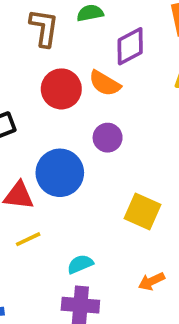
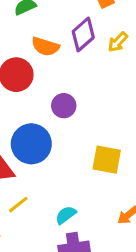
purple diamond: (130, 46) -> (83, 34), moved
orange semicircle: (105, 83) -> (45, 46), moved

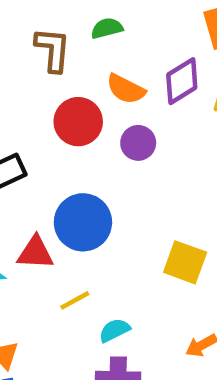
purple circle: (64, 106) -> (138, 143), moved
yellow line: (18, 205) -> (75, 300), moved

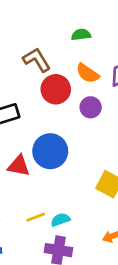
brown L-shape: (53, 50) -> (37, 60), moved, turned -44
yellow line: (75, 300) -> (36, 217), moved

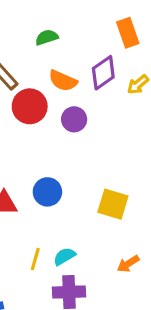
blue circle: (50, 151) -> (47, 192), moved, size x0.7
yellow line: (36, 217) -> (35, 259), turned -42

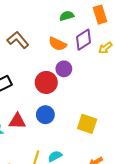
green semicircle: (47, 37) -> (67, 16), moved
red circle: (30, 106) -> (46, 82), moved

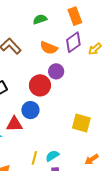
orange rectangle: (100, 15) -> (75, 16), moved
green semicircle: (67, 16) -> (40, 19), moved
blue circle: (45, 115) -> (30, 110), moved

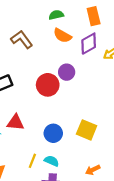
orange semicircle: (49, 48) -> (62, 36), moved
blue circle: (30, 110) -> (53, 133), moved
cyan semicircle: (52, 156) -> (52, 161), turned 48

